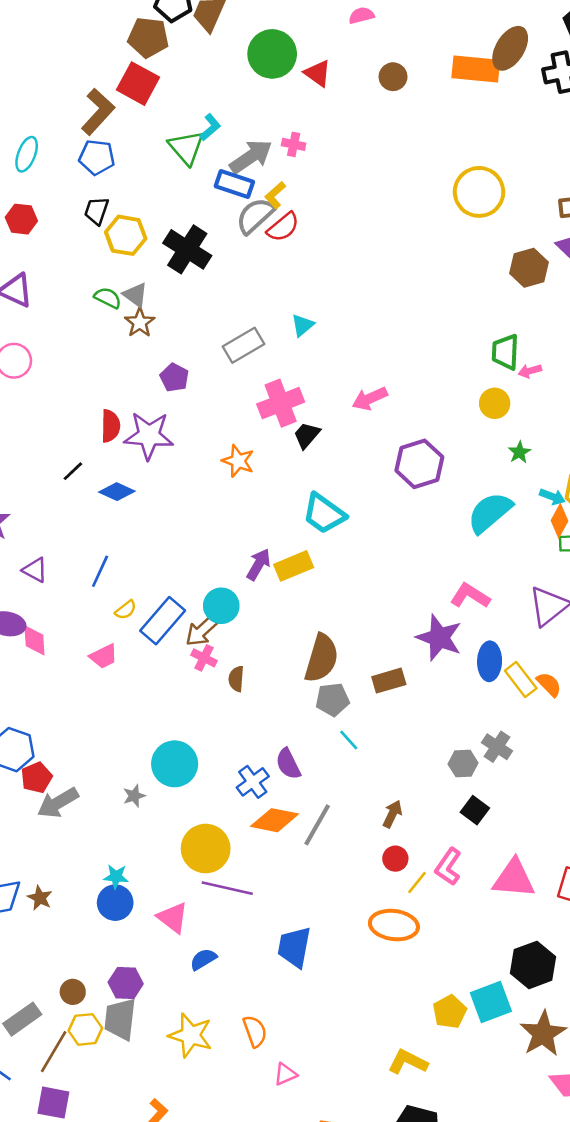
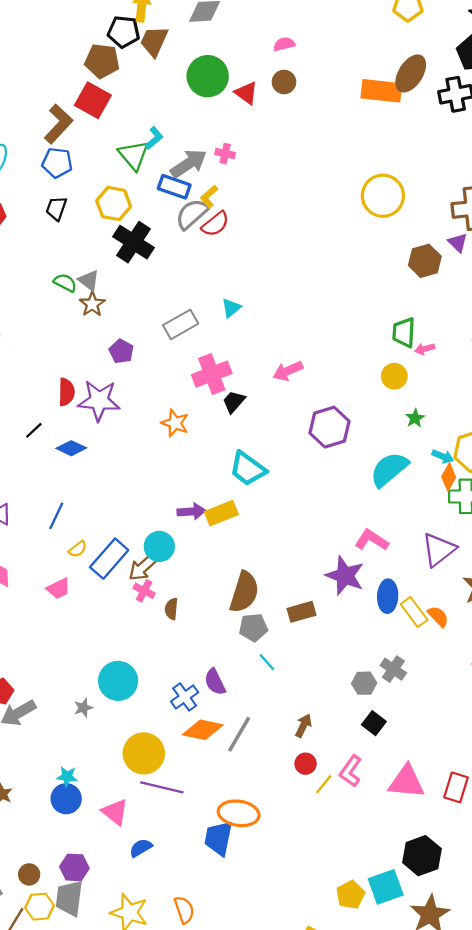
brown circle: (393, 77) -> (284, 82), moved
yellow hexagon: (126, 235) -> (114, 204), moved
purple arrow: (259, 564) -> (191, 511), turned 56
orange ellipse: (394, 925) -> (239, 813), moved

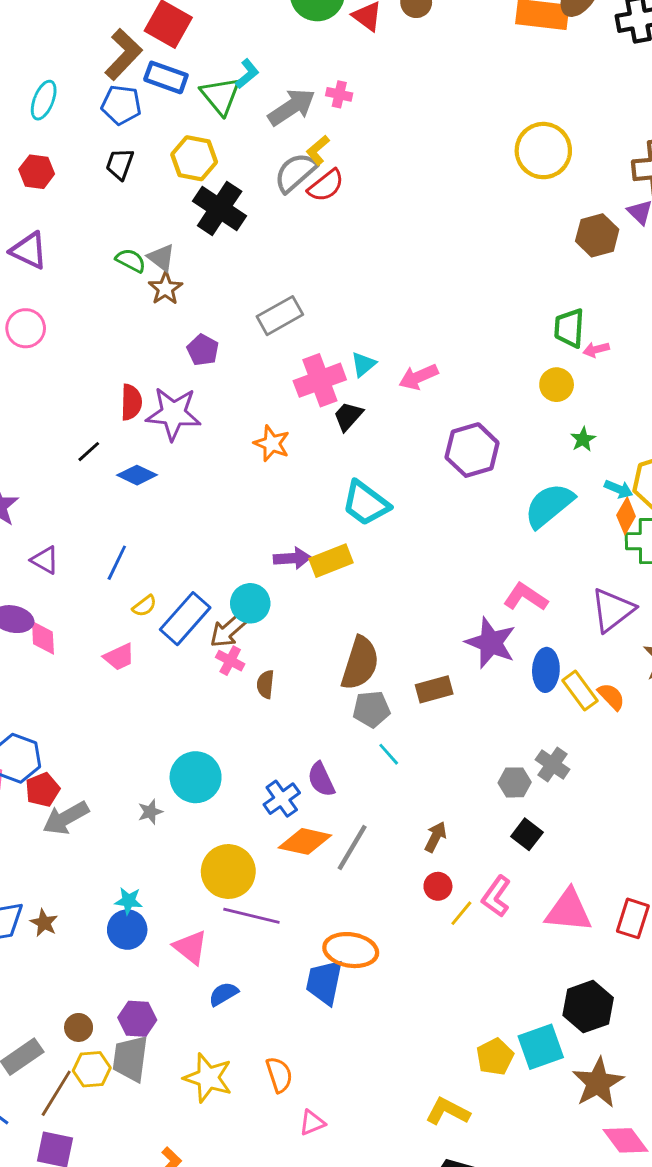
blue rectangle: (174, 187) -> (166, 77), moved
cyan triangle: (231, 308) -> (363, 364), moved

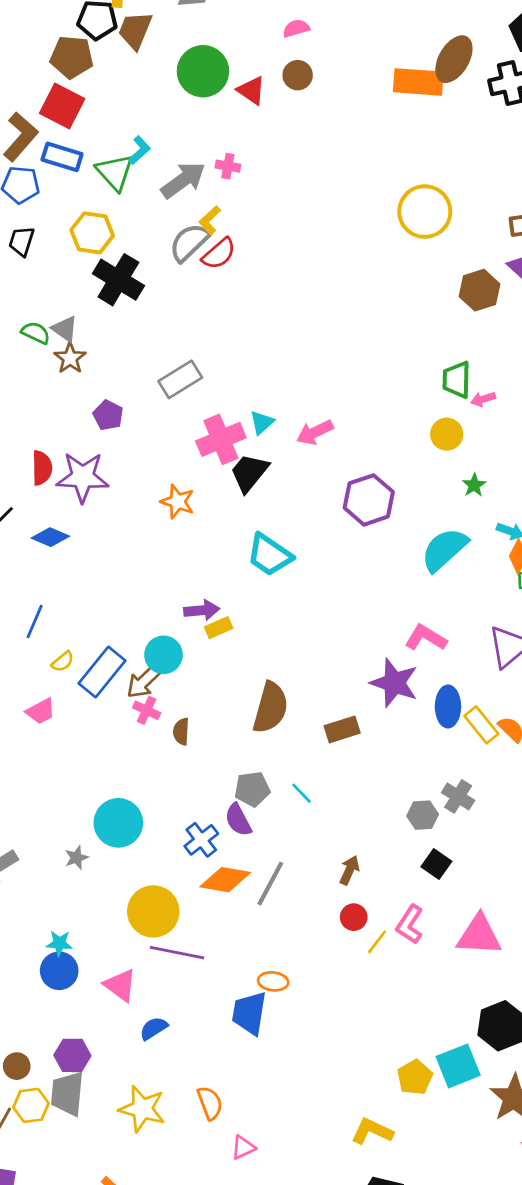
black trapezoid: (348, 416) -> (249, 473), size x1.4
yellow rectangle: (331, 561) -> (219, 628), moved, size x0.7
gray pentagon: (371, 709) -> (252, 789), moved
orange ellipse: (351, 950) -> (273, 981), size x0.6

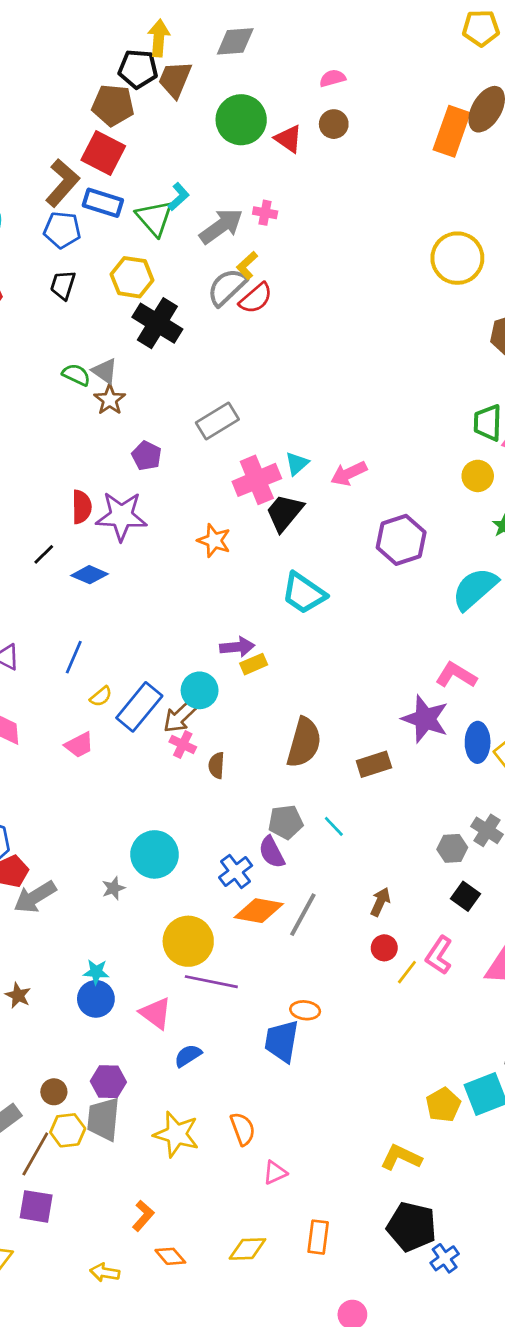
orange rectangle: (418, 82) -> (452, 131), turned -75

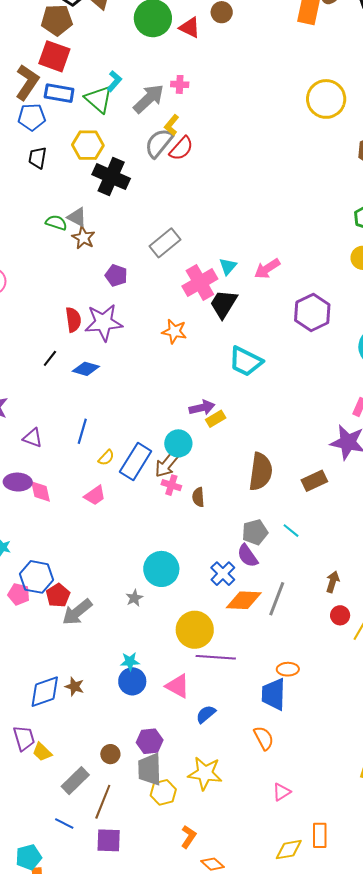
orange semicircle: (243, 1129) -> (264, 738), moved
yellow hexagon: (68, 1130) -> (163, 792), moved
yellow diamond: (247, 1249) -> (289, 850), moved

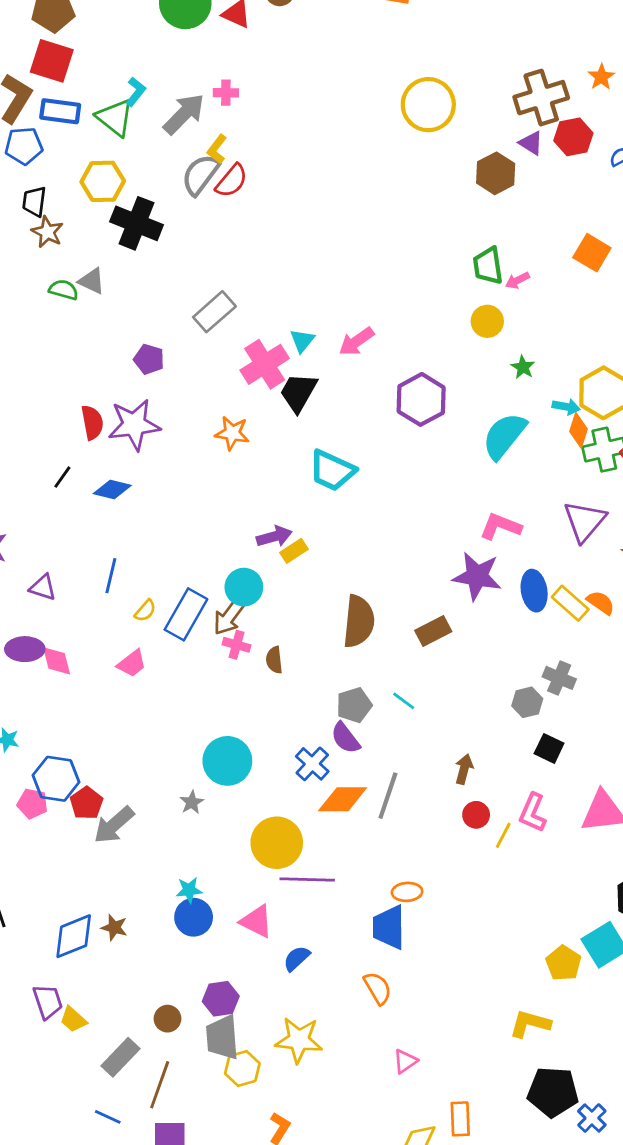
brown star: (83, 238) -> (47, 232), moved

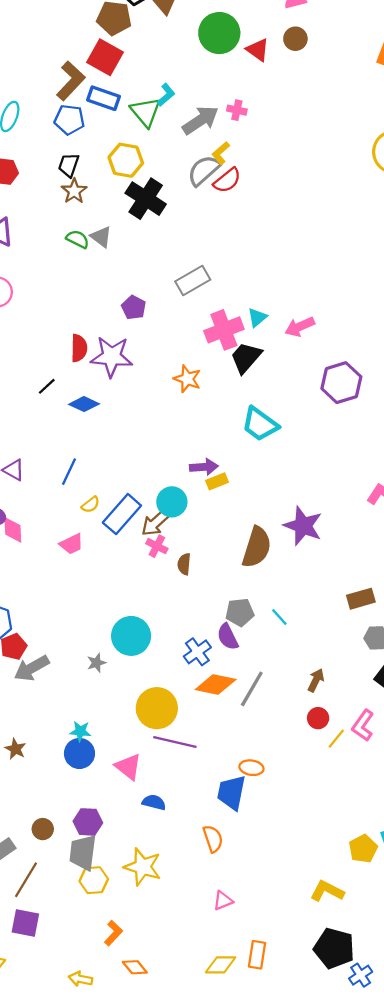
purple star: (477, 576) -> (303, 526), moved
brown rectangle: (433, 631) -> (361, 599), moved
blue semicircle: (297, 958) -> (154, 802), turned 45

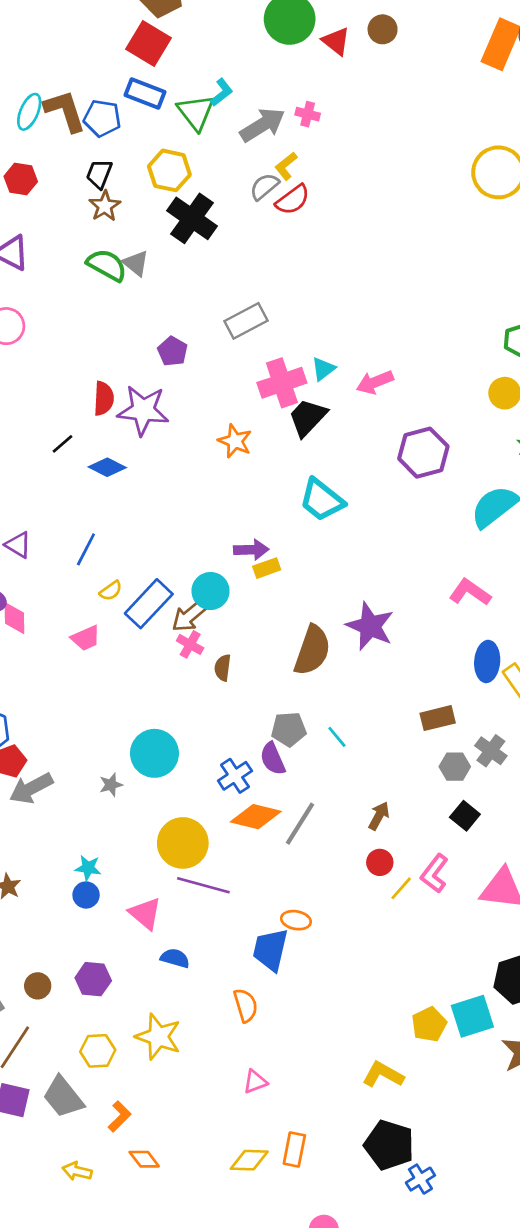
brown L-shape: (71, 81) -> (65, 111), moved, turned -63
gray semicircle: (204, 170) -> (264, 187), size x0.7
green semicircle: (78, 239) -> (107, 265), size x1.4
blue circle: (79, 753) -> (86, 895), size x0.7
gray trapezoid: (83, 853) -> (63, 1097), moved, turned -48

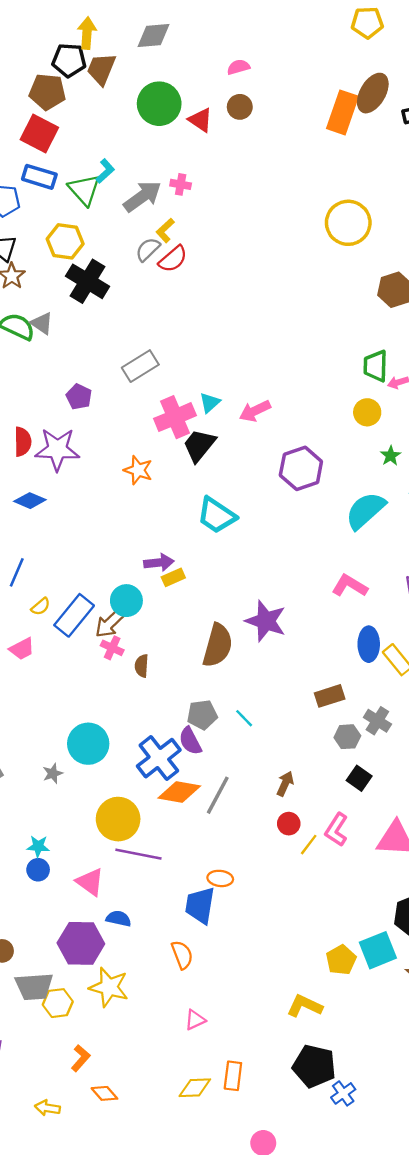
blue cross: (235, 776) -> (159, 758), size x1.5
purple hexagon: (93, 979) -> (81, 943), moved, size x1.5
gray trapezoid: (63, 1097) -> (34, 987), moved, turned -51

